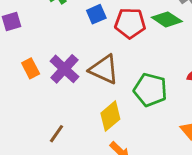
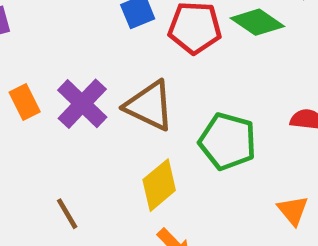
brown line: (56, 134) -> (67, 214), turned -66

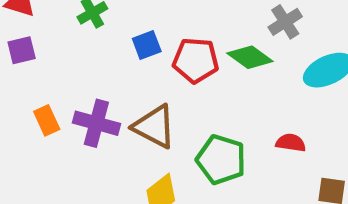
purple cross: (82, 104) -> (96, 123), turned -30

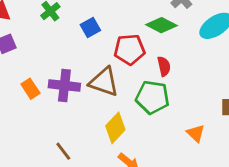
red pentagon: (196, 60) -> (130, 49), moved
red semicircle: (291, 143) -> (164, 66), moved, turned 78

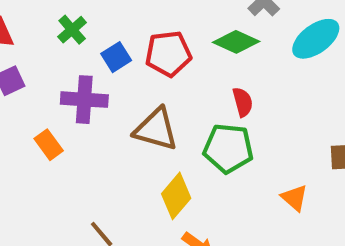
blue square: (90, 27) -> (116, 57), moved
red pentagon: (130, 49) -> (168, 54), moved
purple cross: (64, 85) -> (84, 100), moved

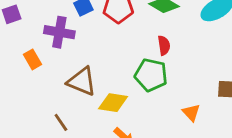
brown triangle: (156, 129) -> (82, 81), moved
yellow diamond: (176, 196) -> (113, 103), turned 52

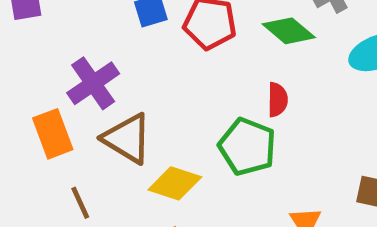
purple cross: (59, 32) -> (93, 83), moved, turned 36
orange rectangle: (32, 59) -> (53, 134), moved, size x1.4

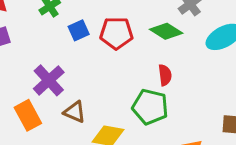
brown triangle: (127, 139) -> (75, 112), size x0.7

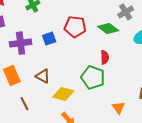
blue square: (79, 30) -> (49, 39), moved
purple cross: (49, 80) -> (21, 43), moved, turned 30

